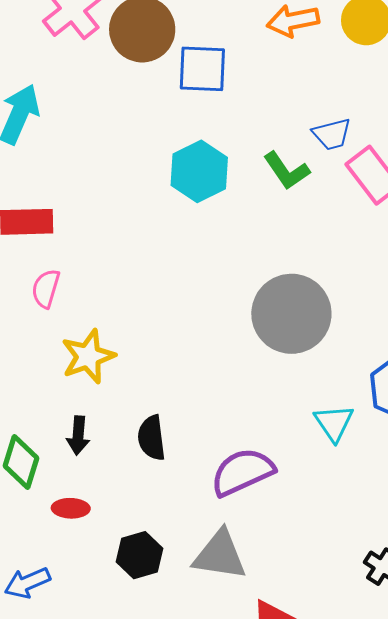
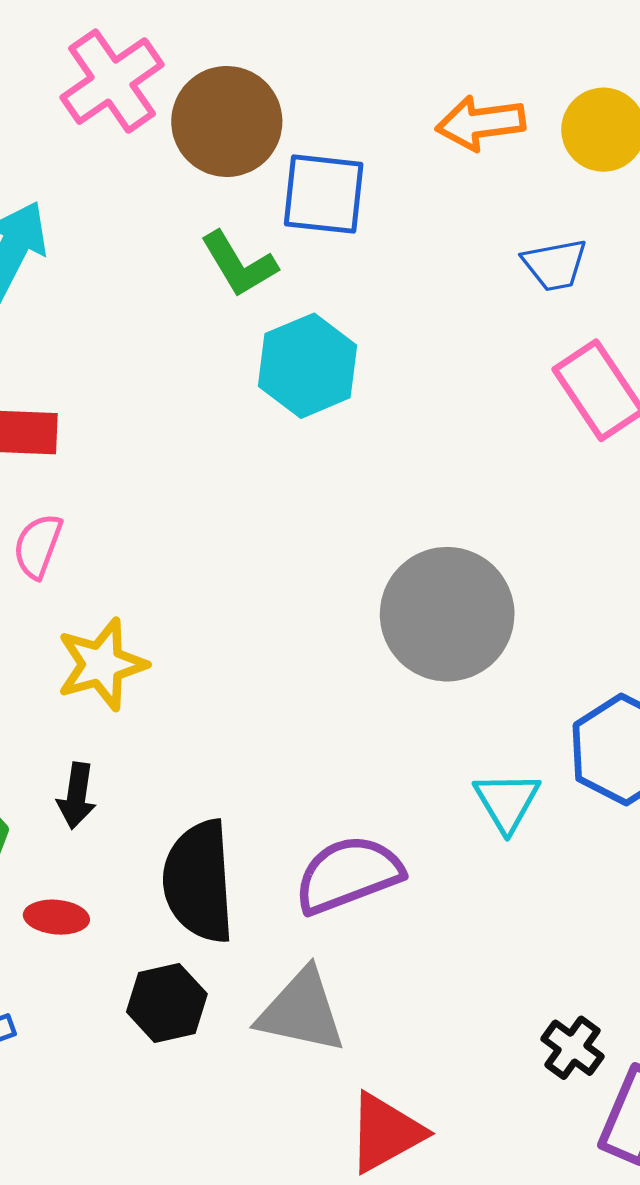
blue trapezoid: (332, 134) -> (555, 265), moved
green L-shape: (286, 171) -> (239, 264), moved
black semicircle: (152, 438) -> (199, 881), moved, size x1.6

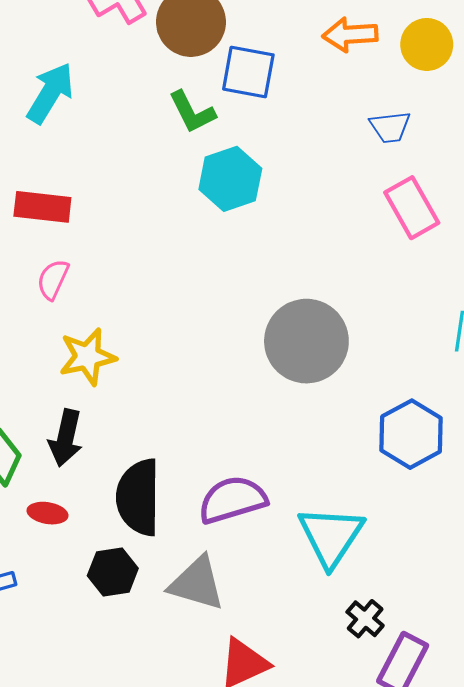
black arrow: (77, 796) -> (66, 438), size x1.4
cyan triangle: (507, 802) -> (331, 536), moved, size x1.6

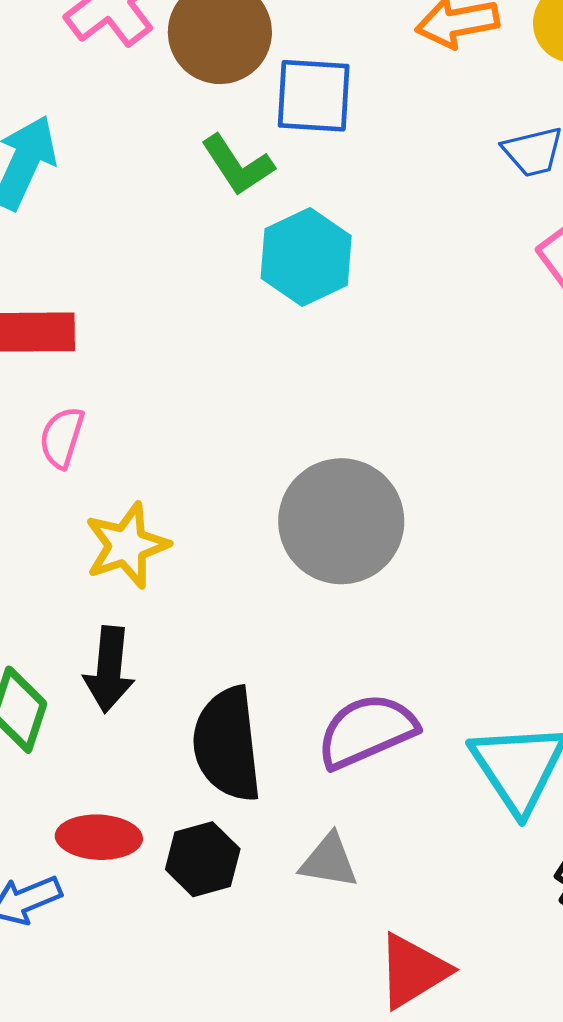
gray circle: (306, 341) -> (341, 521), moved
red ellipse: (47, 513) -> (99, 837), moved, size x1.4
gray triangle: (197, 583) -> (329, 861), size x0.7

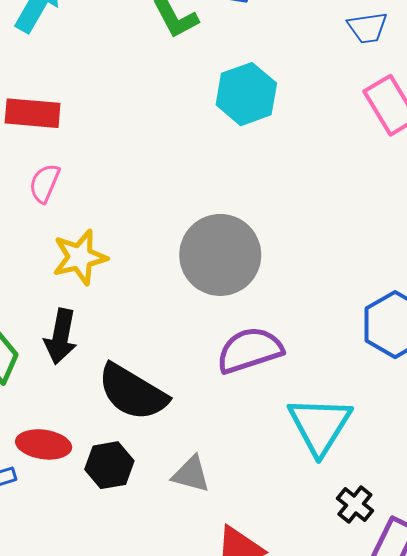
cyan hexagon: (306, 257) -> (246, 94), moved
purple semicircle: (367, 731) -> (250, 350), moved
black semicircle: (227, 744) -> (132, 392), turned -58

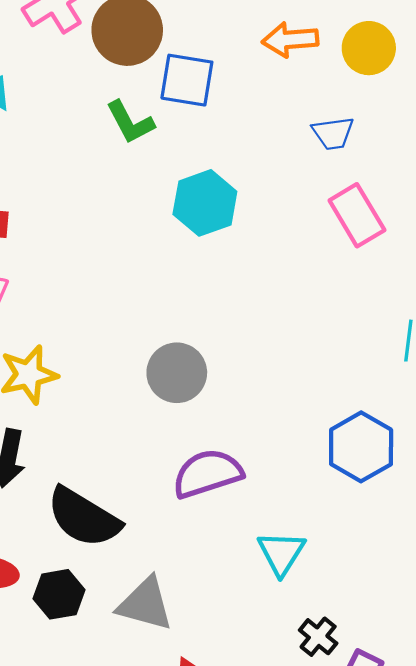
gray circle: (220, 255) -> (177, 373), size x0.7
cyan triangle: (320, 425) -> (281, 553), size x0.7
gray triangle: (191, 474) -> (145, 604), size x1.4

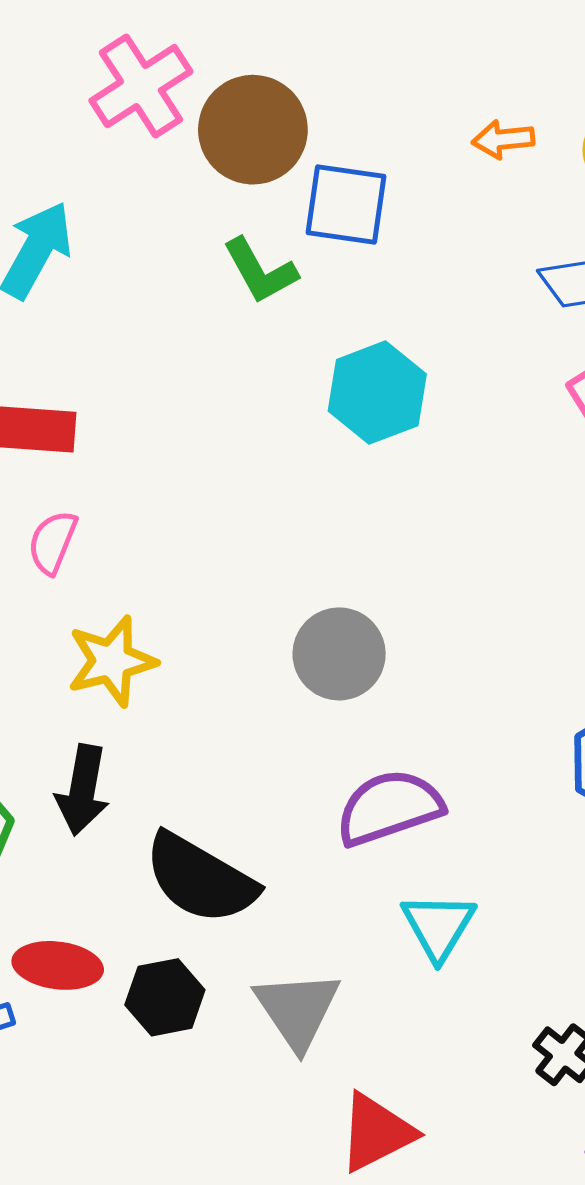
orange arrow: (290, 40) -> (503, 139), size x0.7
cyan triangle: (281, 553) -> (438, 926), moved
gray triangle: (145, 604) -> (297, 1010), turned 42

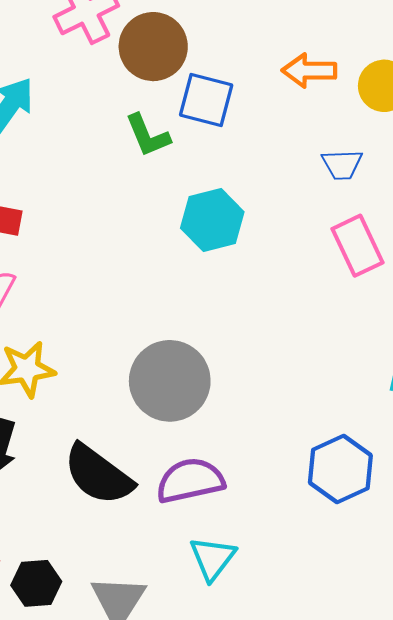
orange arrow: (503, 139) -> (309, 71), size x1.4
gray circle: (339, 654) -> (170, 381), size x1.4
black semicircle: (200, 879) -> (98, 475), moved

